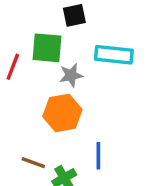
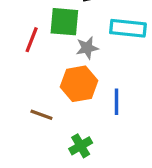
blue line: (98, 156) -> (117, 102), moved
brown line: (33, 163) -> (41, 115), moved

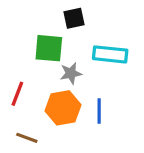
red line: (32, 40) -> (17, 94), moved
blue line: (117, 102) -> (99, 111), moved

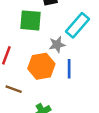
cyan rectangle: (110, 54) -> (77, 25), turned -55
gray star: (71, 73) -> (57, 45), moved

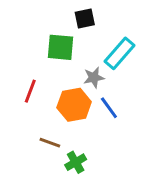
blue line: (69, 69) -> (109, 108), turned -36
brown line: (14, 89) -> (50, 143), moved

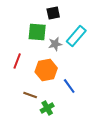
gray star: (94, 78) -> (55, 44), moved
blue line: (109, 108) -> (69, 86), moved

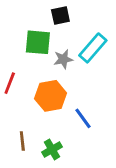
brown line: (30, 95) -> (22, 141), moved, turned 64

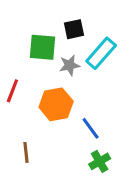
black square: (60, 15) -> (74, 29), moved
green cross: (52, 149) -> (100, 161), moved

